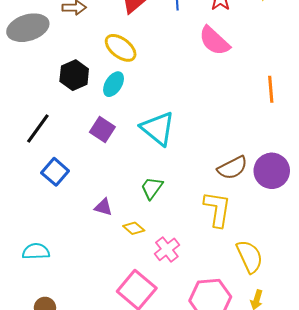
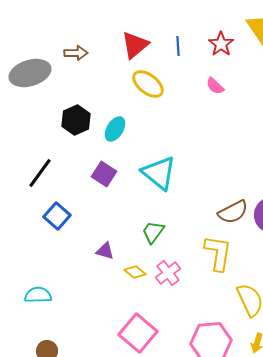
pink semicircle: (214, 41) -> (215, 86), size x0.6
yellow ellipse: (121, 48) -> (148, 84), moved
pink cross: (167, 249) -> (168, 273), moved

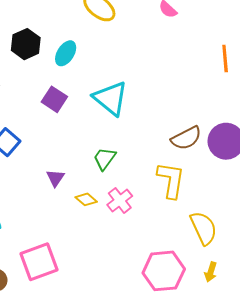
purple triangle: (105, 251) -> (55, 178), turned 48
pink square: (138, 333) -> (39, 262), moved, turned 30

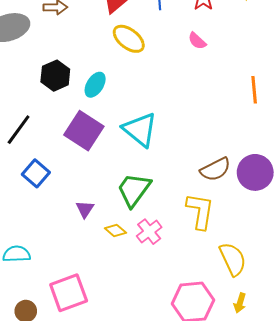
purple square: (54, 99) -> (84, 131), size x1.5
green trapezoid: (104, 159) -> (134, 190), size x1.5

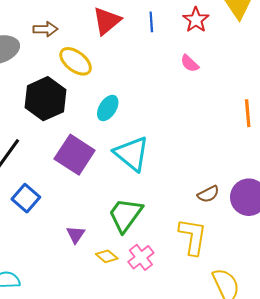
yellow ellipse: (129, 39) -> (76, 61), moved
black hexagon: (55, 76) -> (46, 99), size x1.4
cyan ellipse: (95, 85) -> (108, 108), moved
brown semicircle: (215, 169) -> (208, 194), size x0.7

